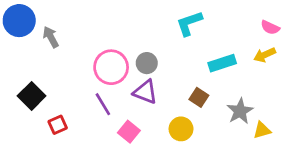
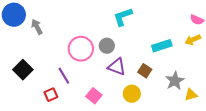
cyan L-shape: (189, 23) -> (123, 17), moved
purple triangle: (145, 92) -> (117, 67), moved
purple line: (103, 104) -> (64, 76), moved
red square: (58, 125) -> (51, 95), moved

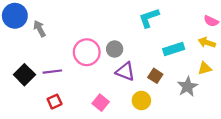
cyan L-shape: (123, 17) -> (149, 18), moved
yellow arrow: (193, 40) -> (207, 43), turned 42
purple line: (64, 76) -> (52, 72), moved, turned -66
yellow triangle: (191, 95) -> (205, 68), moved

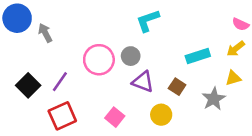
cyan L-shape: (149, 18) -> (148, 21), moved
yellow arrow: (207, 43) -> (236, 49), turned -56
purple line: (52, 72) -> (60, 82), turned -48
red square: (55, 102) -> (62, 116), size x1.6

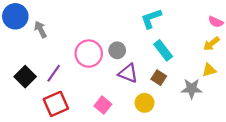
cyan L-shape: (148, 21) -> (151, 19), moved
cyan rectangle: (198, 56) -> (163, 50), moved, turned 70
gray star: (214, 99) -> (192, 89), turned 30

